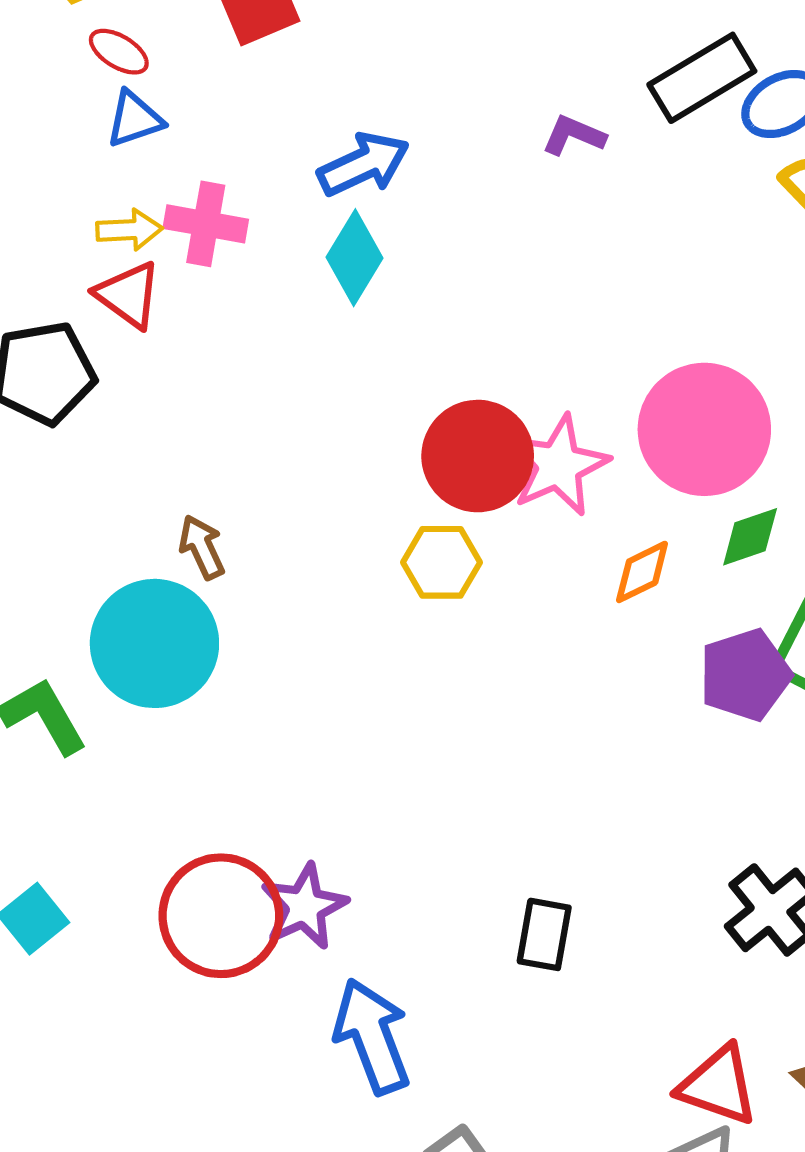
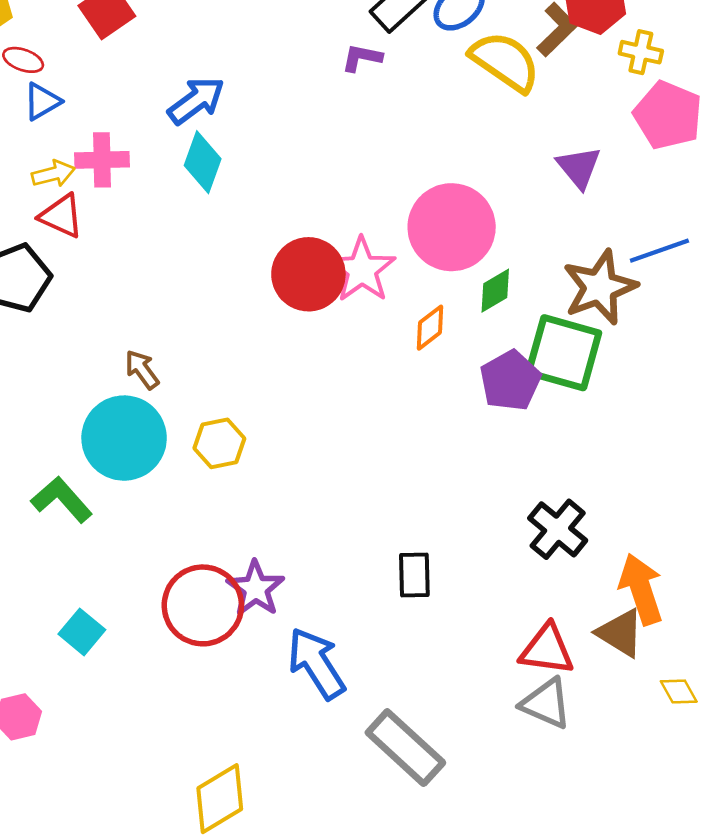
purple L-shape: (574, 135) -> (362, 58), moved
yellow hexagon: (442, 562) -> (219, 443), moved

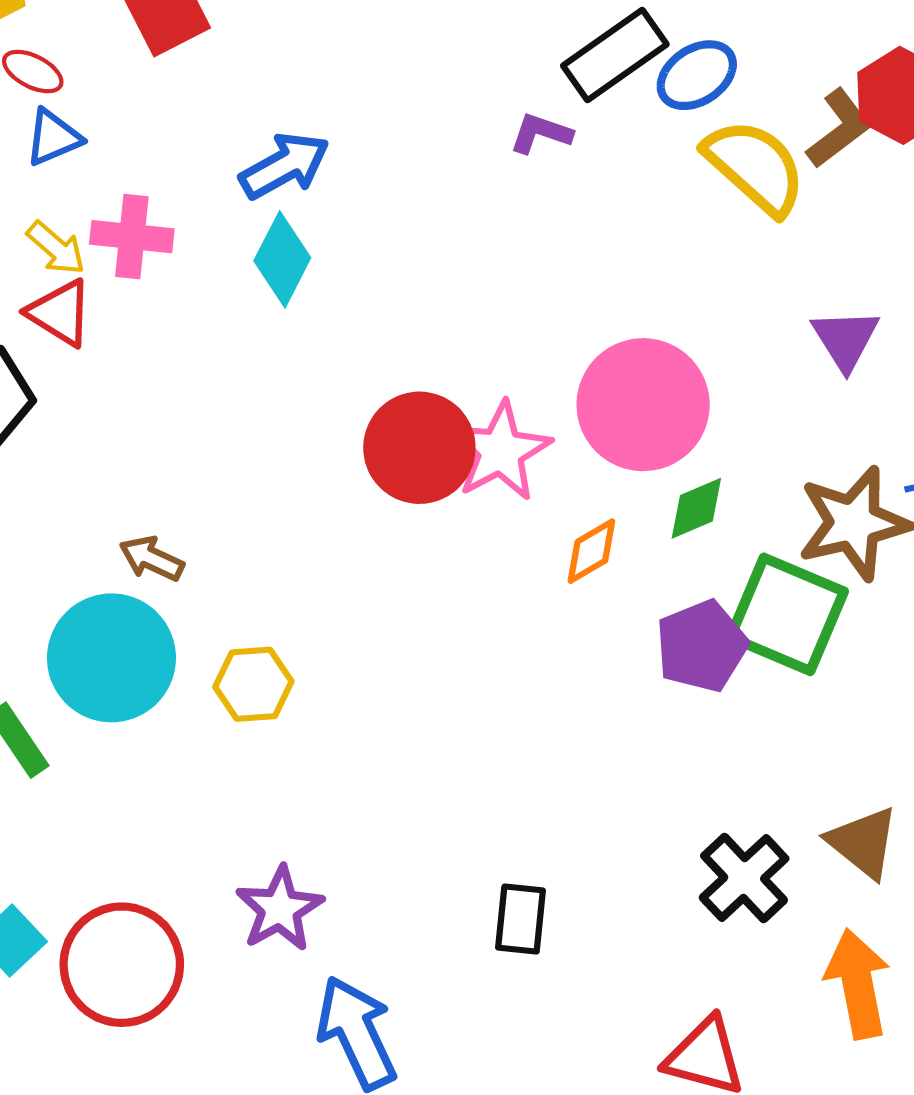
yellow arrow: (53, 174) -> (56, 248), turned 48
brown arrow: (142, 370) -> (152, 559), turned -36
red circle: (203, 605) -> (122, 965), moved
brown triangle: (620, 633) -> (863, 842), moved

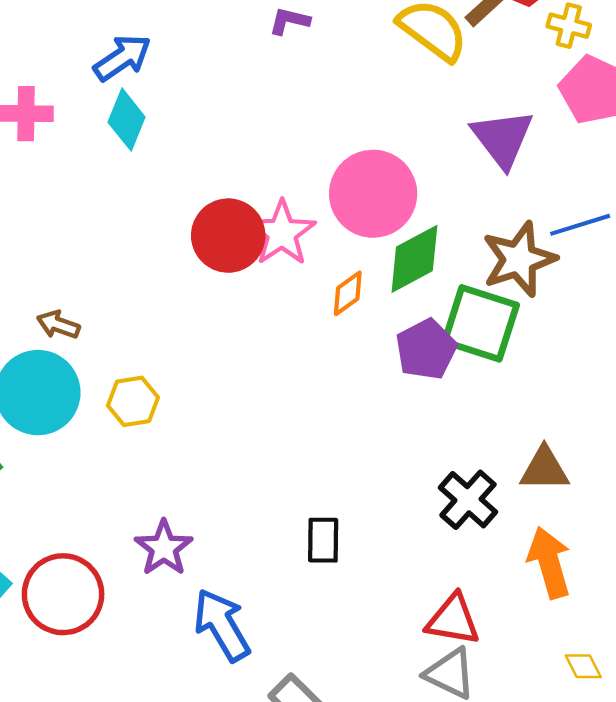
purple triangle: (845, 339) -> (503, 139), size x1.4
green diamond: (696, 508) -> (414, 259), size x1.6
brown triangle: (863, 842) -> (544, 469), turned -34

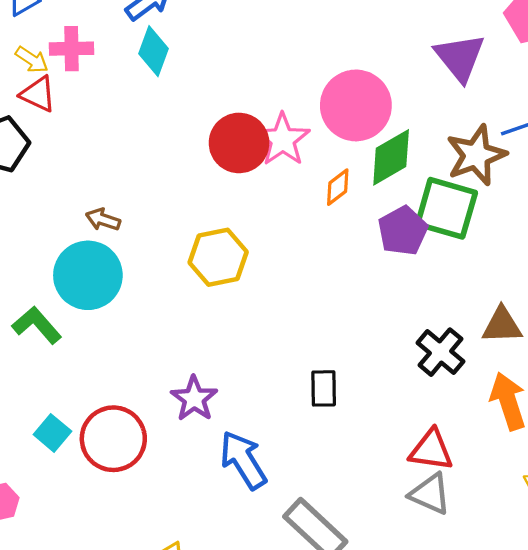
yellow hexagon: (133, 401) -> (218, 257), moved, size x1.4

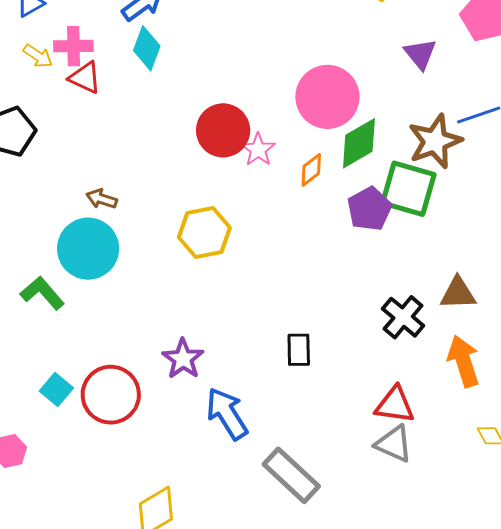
purple triangle: (460, 57) -> (420, 54), size x0.7
red triangle: (38, 94) -> (85, 78), moved
pink star: (283, 140) -> (258, 150), moved, size x0.7

